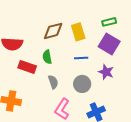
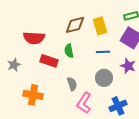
gray semicircle: (53, 82) -> (72, 84), moved

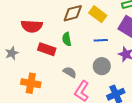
yellow rectangle: (100, 26) -> (98, 14), turned -36
gray semicircle: (72, 84) -> (70, 72), turned -40

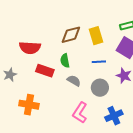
yellow rectangle: (98, 14) -> (96, 36), turned 36
gray semicircle: (70, 72) -> (74, 81), moved

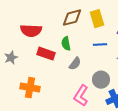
gray semicircle: (74, 81) -> (75, 64), turned 96
gray circle: (100, 88) -> (101, 80), moved

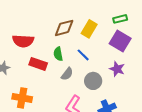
yellow rectangle: (97, 19) -> (89, 29), turned 48
blue line: (100, 45) -> (83, 55), moved, turned 48
gray circle: (101, 80) -> (93, 81), moved

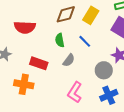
red rectangle: (38, 64) -> (39, 63), moved
gray circle: (93, 81) -> (104, 70), moved

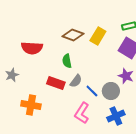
brown diamond: (66, 14) -> (73, 35), turned 35
blue line: (85, 41) -> (92, 91), moved
red rectangle: (39, 63) -> (56, 83), moved

